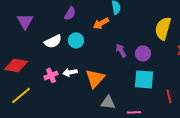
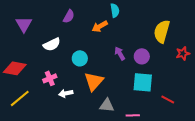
cyan circle: (76, 40) -> (80, 58), moved
white arrow: (70, 72) -> (66, 93), moved
red line: (169, 96) -> (168, 99), turned -48

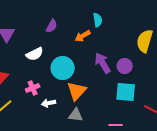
purple arrow: (120, 53) -> (103, 63), size x1.5
cyan circle: (80, 58) -> (63, 68), size x1.5
gray triangle: (107, 105) -> (76, 115), moved

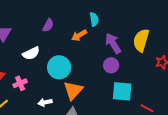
purple arrow: (103, 63) -> (113, 43), moved
purple circle: (125, 66) -> (111, 65), moved
pink cross: (33, 88) -> (20, 83), moved

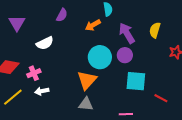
yellow semicircle: (141, 40) -> (155, 30), size x0.7
cyan circle: (59, 67) -> (100, 57), moved
white arrow: (45, 102) -> (42, 91), moved

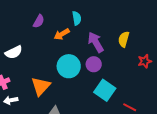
purple semicircle: (62, 15) -> (39, 21), moved
orange triangle: (87, 80) -> (41, 86), moved
cyan square: (136, 81) -> (105, 90), turned 30

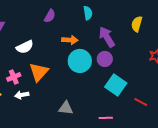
orange arrow: (62, 34) -> (70, 40), moved, turned -147
yellow semicircle: (124, 39) -> (137, 24), moved
orange triangle: (41, 86) -> (39, 72), moved

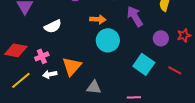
purple circle: (105, 59) -> (161, 38), moved
orange triangle: (39, 72) -> (72, 66), moved
red line: (141, 102) -> (175, 70), moved

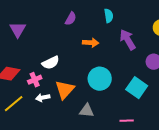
white semicircle: (53, 26) -> (51, 63), moved
cyan circle: (108, 40) -> (100, 79), moved

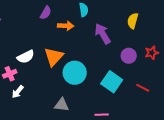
orange arrow: (91, 43) -> (66, 26), moved
orange triangle: (65, 90) -> (54, 57), moved
white arrow: (43, 98) -> (18, 92), turned -40

